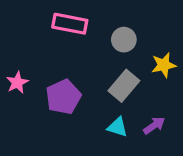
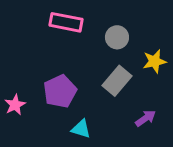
pink star: (17, 83) -> (15, 105), moved
cyan triangle: (117, 127) -> (81, 129), moved

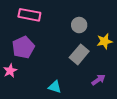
pink rectangle: (66, 22) -> (29, 15), moved
purple pentagon: (60, 91) -> (23, 47), moved

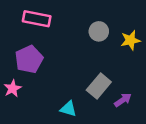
yellow star: (105, 41) -> (131, 40), moved
gray rectangle: (79, 54) -> (99, 86), moved

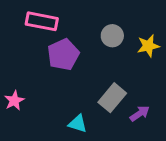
purple pentagon: (29, 59) -> (63, 54), moved

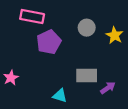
yellow star: (148, 46) -> (115, 35), turned -30
gray rectangle: (112, 98) -> (87, 76), turned 50

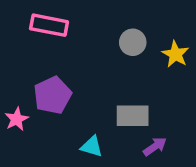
purple pentagon: (49, 42) -> (52, 95), moved
purple arrow: (108, 88) -> (155, 146), moved

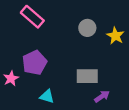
pink rectangle: (49, 25) -> (32, 17), turned 30
cyan triangle: (92, 146) -> (47, 96), moved

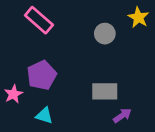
yellow star: (115, 36) -> (138, 17), moved
cyan triangle: (47, 96) -> (44, 116), moved

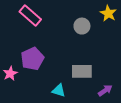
cyan triangle: (44, 116) -> (59, 90), moved
purple arrow: (122, 116) -> (105, 90), moved

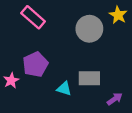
gray circle: (82, 26) -> (89, 29), size x1.5
cyan triangle: (59, 90) -> (64, 89), moved

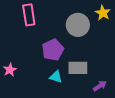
pink rectangle: (33, 17) -> (29, 15), turned 40
purple pentagon: (35, 64) -> (53, 50), moved

